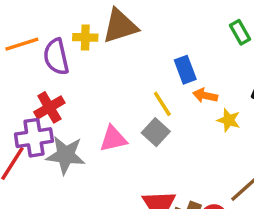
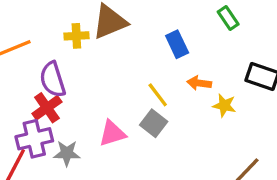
purple semicircle: (56, 57) -> (53, 80), moved
blue rectangle: (185, 70) -> (177, 44), moved
gray star: (66, 155) -> (67, 153), size x0.7

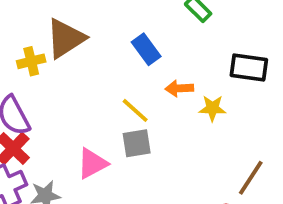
gray square: (154, 123) -> (137, 143), turned -36

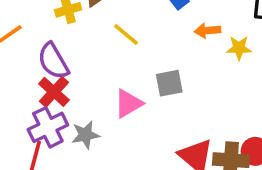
yellow line: (135, 110) -> (126, 35), moved

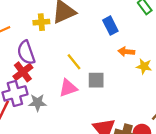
yellow line: (126, 35) -> (74, 62), moved

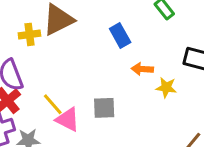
yellow line: (74, 62) -> (53, 104), moved
pink triangle: (68, 88) -> (68, 119), turned 48

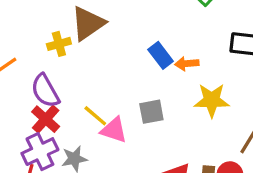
blue rectangle: (120, 36) -> (161, 55), moved
yellow star: (166, 87) -> (212, 100), moved, size x1.5

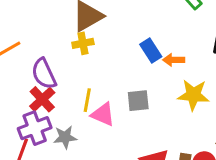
yellow cross: (59, 44) -> (83, 43), moved
yellow line: (95, 116) -> (87, 100), turned 55

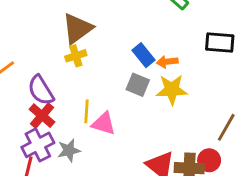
yellow star: (193, 95) -> (172, 90), moved
gray square: (138, 101) -> (138, 85), moved, turned 35

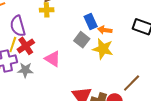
yellow line: (86, 111) -> (13, 45), moved
red cross: (42, 116) -> (26, 46), moved

